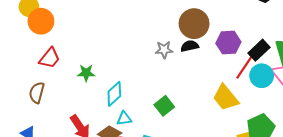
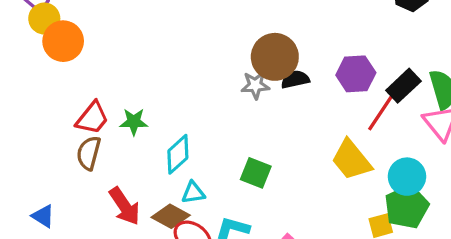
brown circle: (194, 24) -> (275, 57), moved
red trapezoid: (50, 58) -> (92, 118), moved
cyan circle: (262, 76) -> (407, 177), moved
brown semicircle: (37, 93) -> (89, 153), moved
green square: (164, 106) -> (256, 173), turned -30

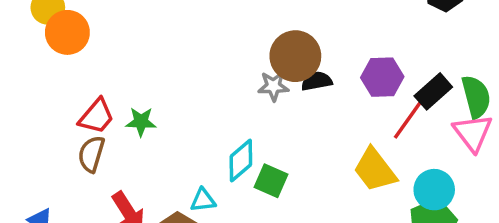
cyan diamond: (178, 154) -> (241, 161), moved

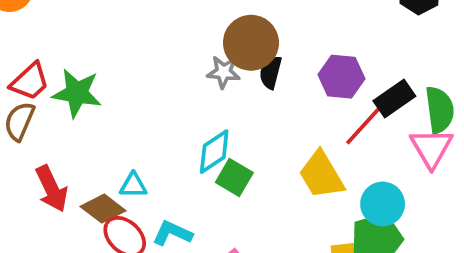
black semicircle: (317, 81) -> (271, 72), turned -72
green star: (141, 122) -> (77, 93), size x1.5
cyan diamond: (241, 161) -> (214, 152), moved
green square: (271, 181) -> (234, 178), moved

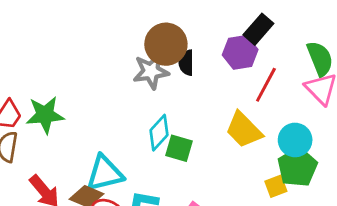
gray star: (224, 72) -> (151, 71), size x1.4
black rectangle: (394, 99) -> (258, 29), moved
cyan triangle: (133, 185) -> (105, 173), size x1.8

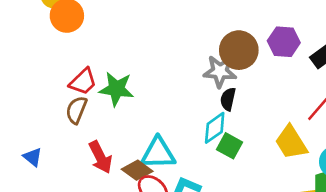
purple hexagon: (240, 52) -> (284, 42), moved
black semicircle: (186, 63) -> (228, 99), moved

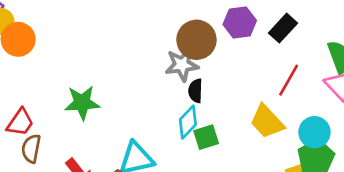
red trapezoid: (83, 82) -> (20, 122), moved
brown semicircle: (76, 110) -> (31, 149), moved
green square: (229, 146) -> (206, 137), turned -35

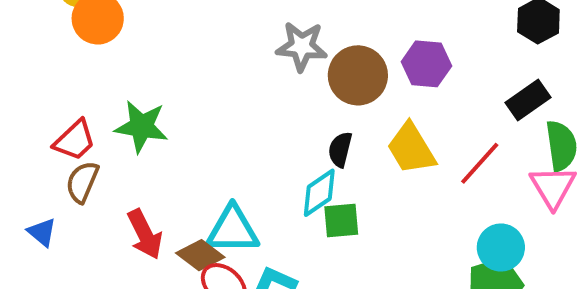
black rectangle: (283, 28) -> (528, 100), moved
gray star: (182, 65) -> (302, 46), moved
green star: (82, 103) -> (141, 126), moved
yellow trapezoid: (267, 122) -> (411, 148), moved

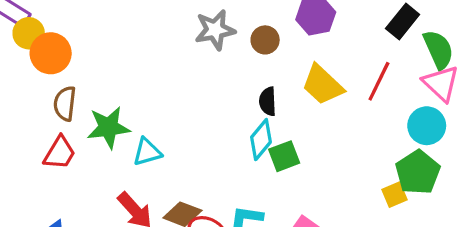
brown circle: (358, 75) -> (265, 40), size x0.6
brown semicircle: (82, 182) -> (65, 104), moved
cyan triangle: (233, 230) -> (147, 152), moved, size x0.7
cyan circle: (501, 248) -> (427, 126), moved

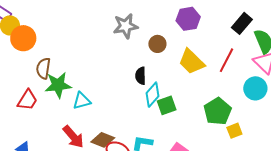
brown circle: (265, 40) -> (157, 44), moved
black semicircle: (268, 101) -> (141, 76), moved
brown semicircle: (65, 104) -> (43, 68), moved
green pentagon: (418, 172) -> (217, 111), moved

